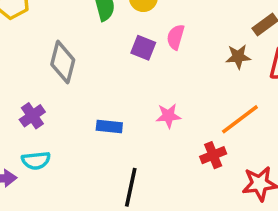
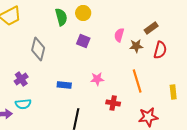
pink semicircle: (176, 37) -> (119, 35), moved
orange line: (240, 119) -> (137, 81), turned -70
red cross: (213, 155) -> (113, 103), moved, turned 32

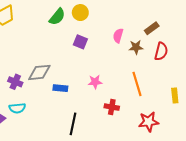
green semicircle: (61, 17) -> (57, 17), turned 54
gray diamond: (38, 49) -> (39, 72), moved, turned 70
purple cross: (21, 79) -> (15, 82), turned -32

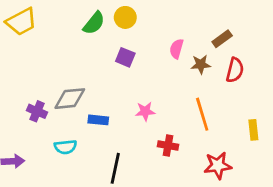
cyan semicircle: (17, 108) -> (65, 147), moved

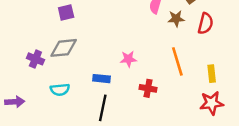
purple square: (125, 57) -> (66, 12), moved, turned -35
blue rectangle: (98, 120) -> (102, 79), moved
yellow rectangle: (253, 130) -> (212, 74), moved
red star: (218, 165) -> (212, 103), moved

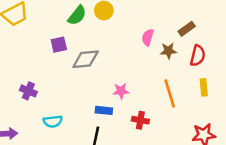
gray diamond: (64, 48) -> (86, 59), moved
yellow rectangle: (212, 74) -> (204, 87), moved
blue rectangle: (102, 79) -> (104, 110), moved

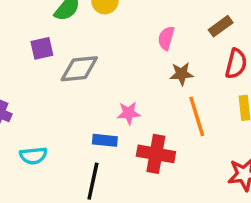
brown star: (168, 51) -> (181, 74), moved
red cross: (140, 120) -> (156, 154), size x1.5

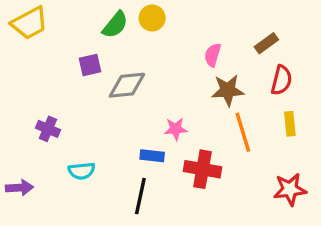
brown star: (181, 74) -> (228, 90), size x1.4

